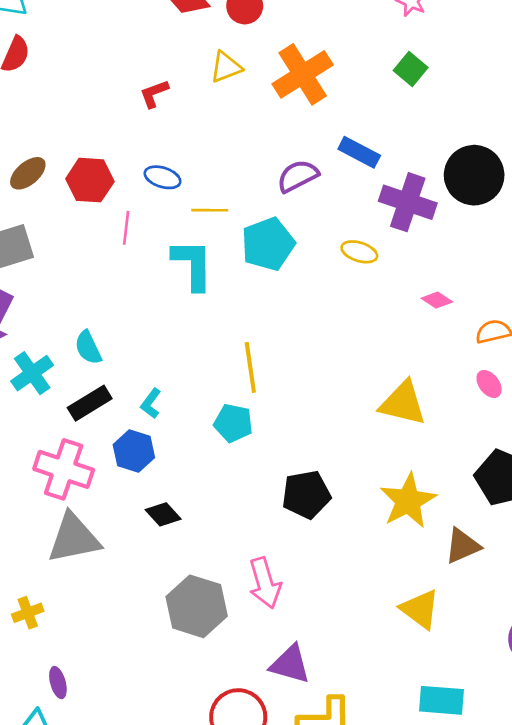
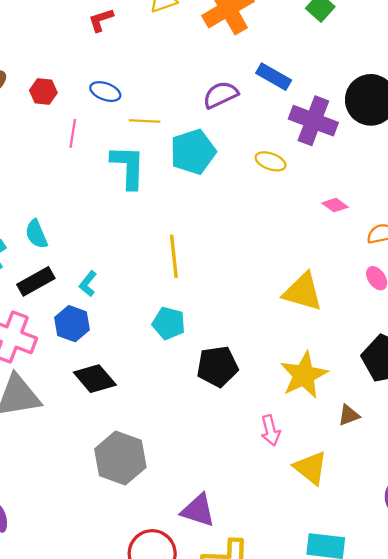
red hexagon: (90, 180) -> (43, 92), size x0.7
cyan pentagon: (233, 423) -> (169, 323), moved
black diamond: (163, 514) -> (95, 379), size x1.4
brown triangle: (462, 546) -> (349, 415), size x0.7
pink arrow: (265, 583) -> (270, 430), moved, size x0.7

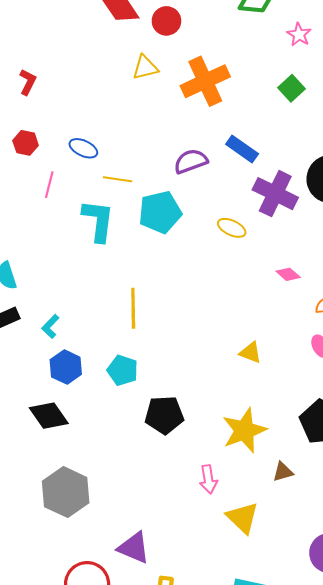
red L-shape: (101, 20) -> (28, 82), moved, turned 130
yellow triangle: (303, 292) -> (250, 353), size x0.6
blue hexagon: (72, 324) -> (66, 367), moved

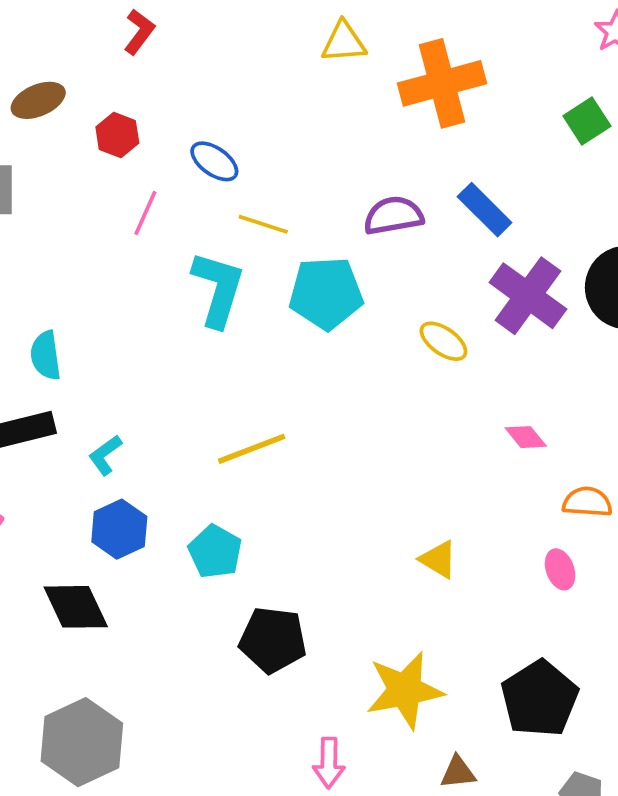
yellow line: (133, 308) -> (252, 449), turned 60

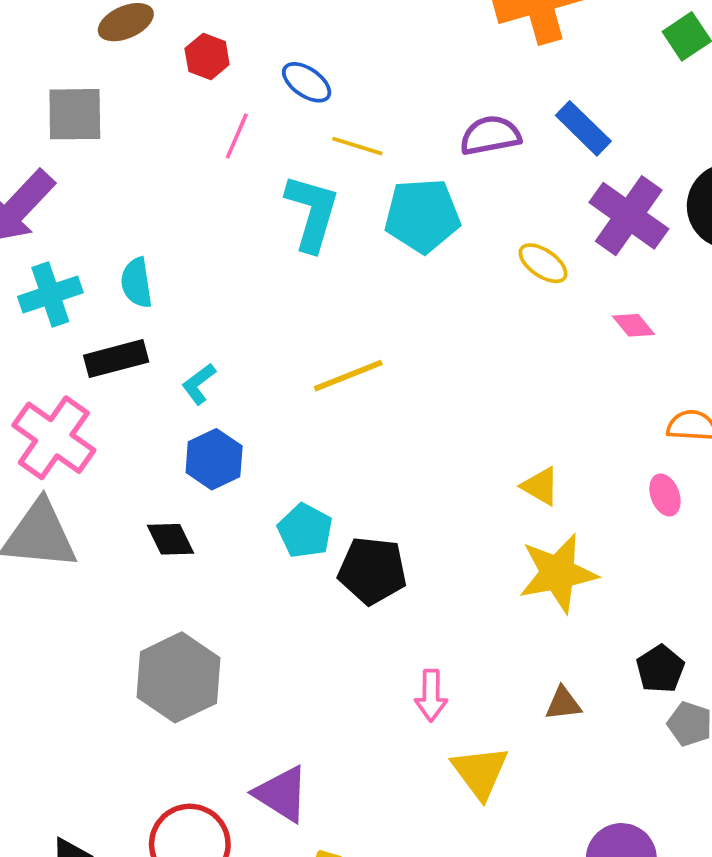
pink diamond: (526, 437) -> (633, 325), moved
cyan pentagon: (215, 552) -> (305, 531), moved
black diamond: (76, 607) -> (170, 539), size x0.7
yellow star: (405, 690) -> (558, 573), moved
black pentagon: (540, 699) -> (660, 669), moved, size x0.6

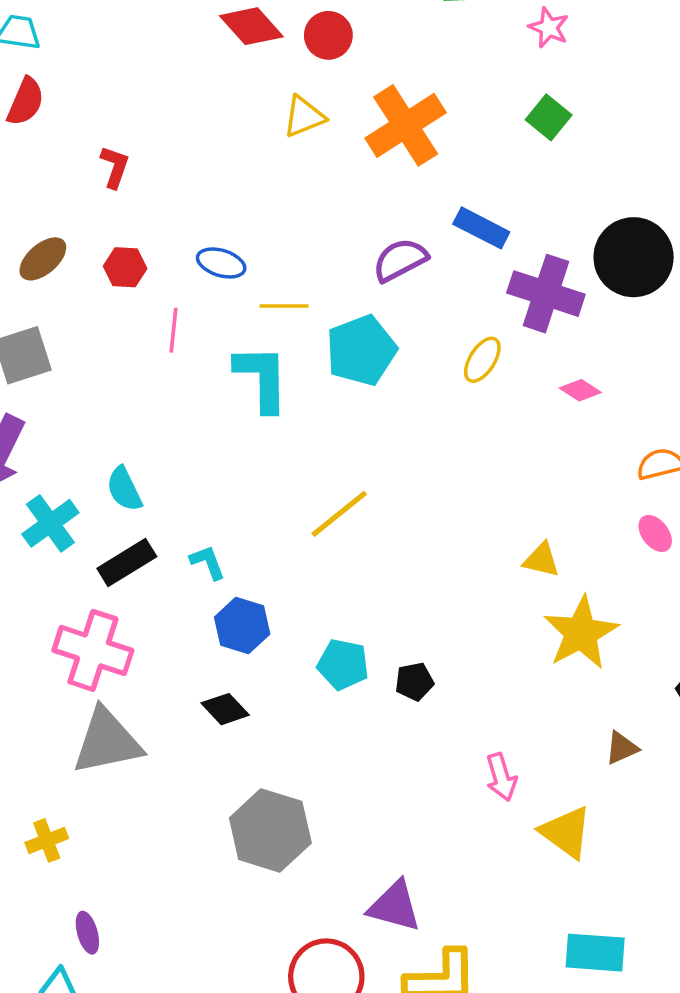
yellow ellipse: (543, 263) -> (482, 360), turned -75
cyan L-shape: (199, 384) -> (208, 562), turned 123
black pentagon: (372, 571) -> (414, 682), size x0.6

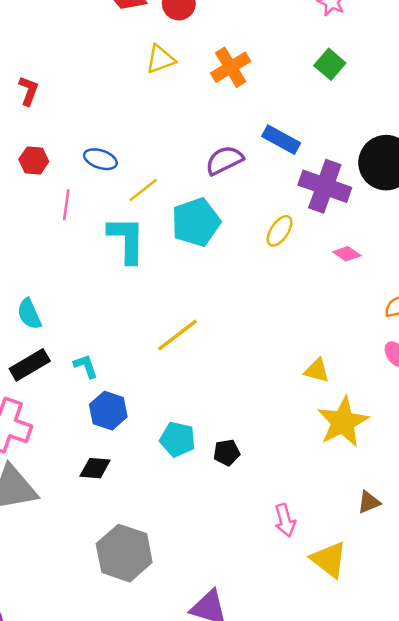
orange cross: (406, 125) -> (231, 67), size x0.7
yellow line: (284, 306) -> (143, 190), turned -40
black diamond: (225, 709) -> (95, 468), turned -44

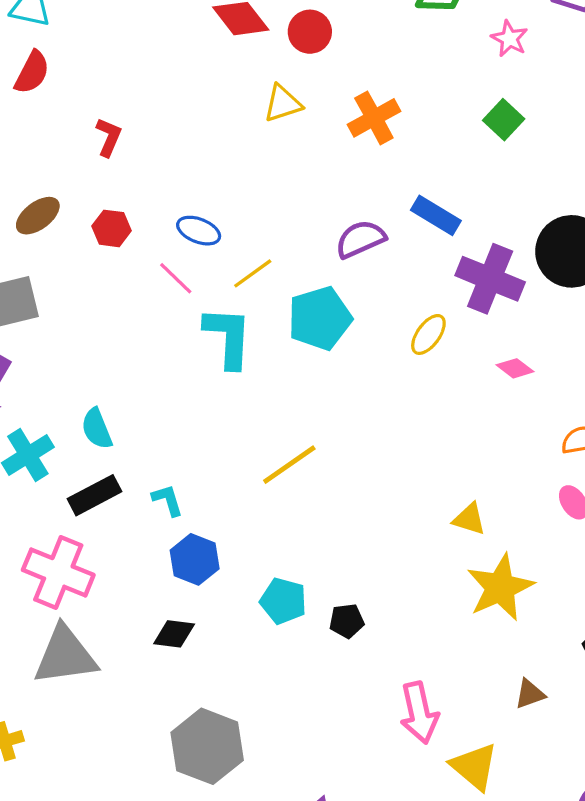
pink line: (66, 205) -> (176, 278), moved, turned -56
pink arrow: (285, 520) -> (419, 713), size x1.4

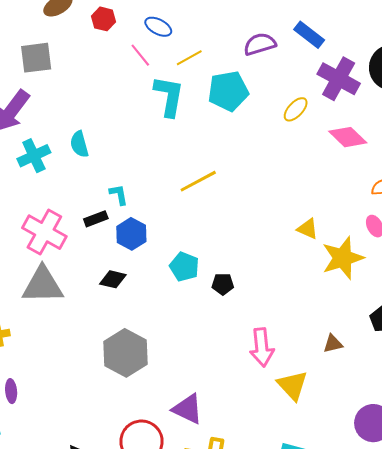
pink diamond: (515, 368) -> (348, 137), size x1.6
black rectangle: (94, 495) -> (96, 219), moved, size x0.7
yellow star: (500, 587) -> (343, 258), moved

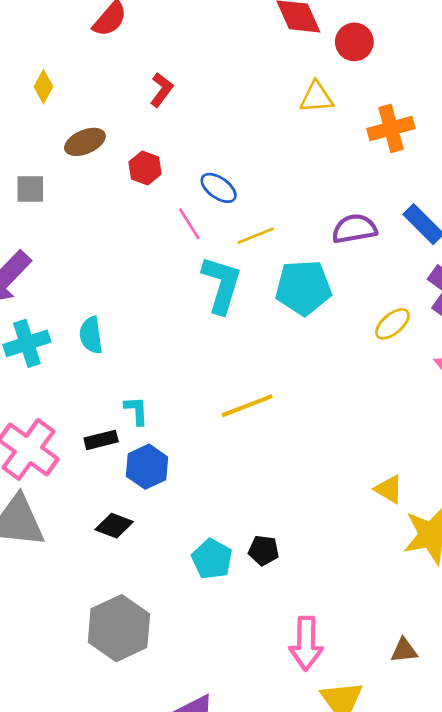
gray square: (36, 58) -> (30, 189), moved, size x0.7
cyan pentagon: (184, 267) -> (212, 559), moved

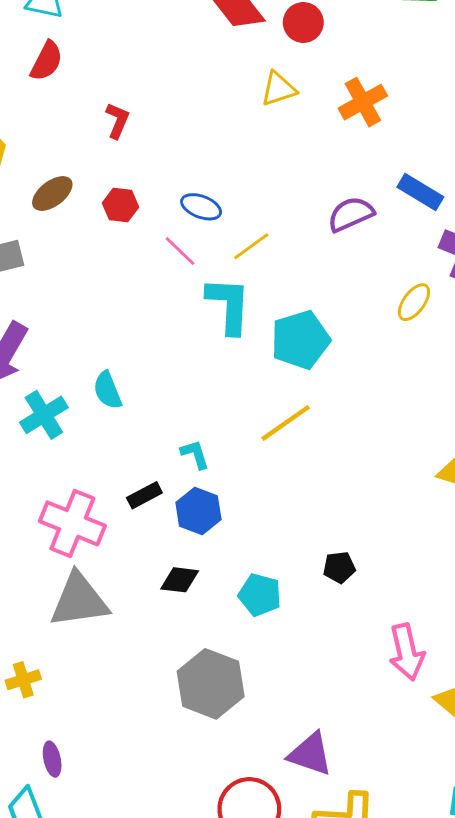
cyan pentagon: (303, 288) -> (300, 340), moved
cyan L-shape: (136, 411) -> (195, 454), moved
cyan pentagon: (212, 559) -> (260, 595), moved

